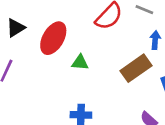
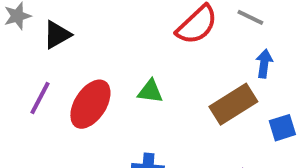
red ellipse: (53, 38) -> (90, 104), moved

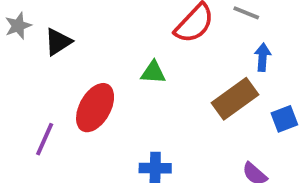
green triangle: (150, 91) -> (153, 72), moved
purple line: (40, 98) -> (45, 139), moved

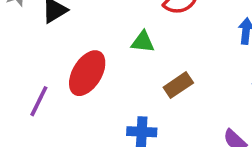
brown rectangle: (235, 99) -> (178, 85), moved, size x0.7

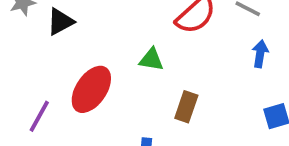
brown rectangle: (178, 85) -> (186, 107), turned -40

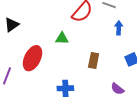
brown rectangle: (186, 107) -> (94, 60), moved

